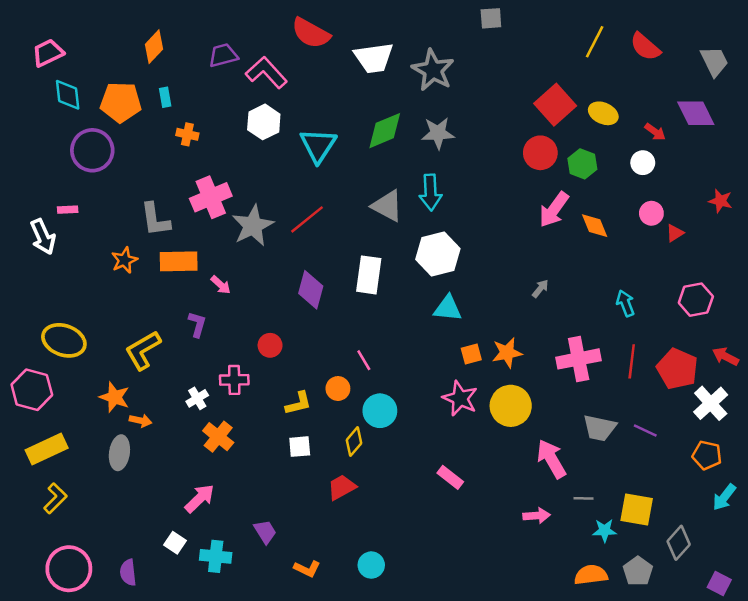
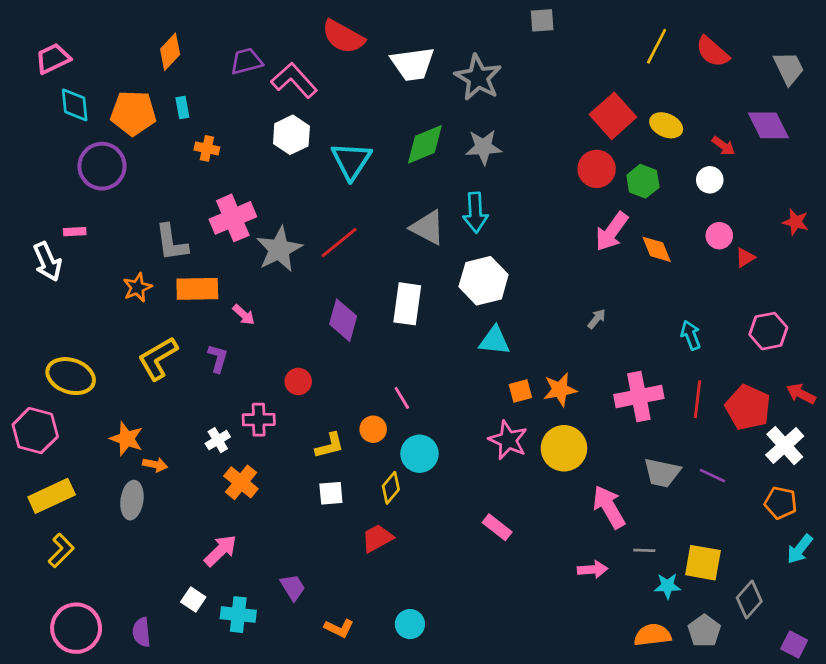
yellow L-shape: (143, 350) -> (158, 358), moved

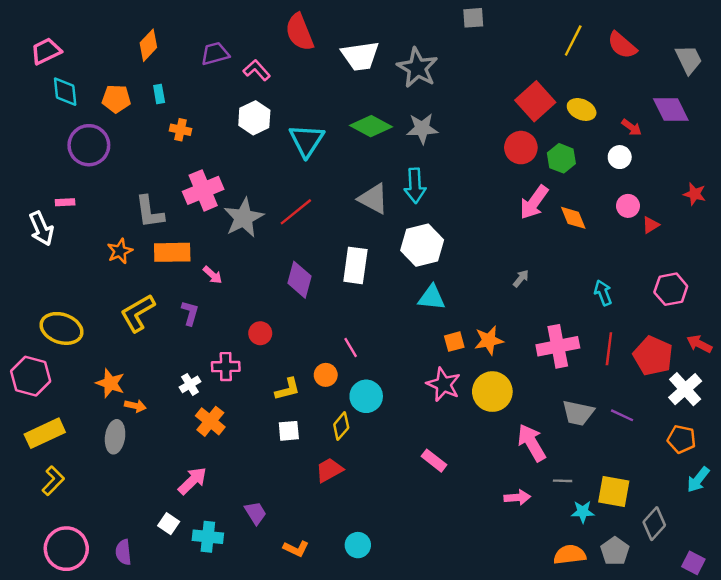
red semicircle: (343, 37) -> (300, 32), turned 39
pink L-shape: (294, 80) -> (257, 70), size x0.7
orange pentagon: (133, 113) -> (116, 99), size x0.7
green diamond: (425, 144) -> (371, 126), turned 51

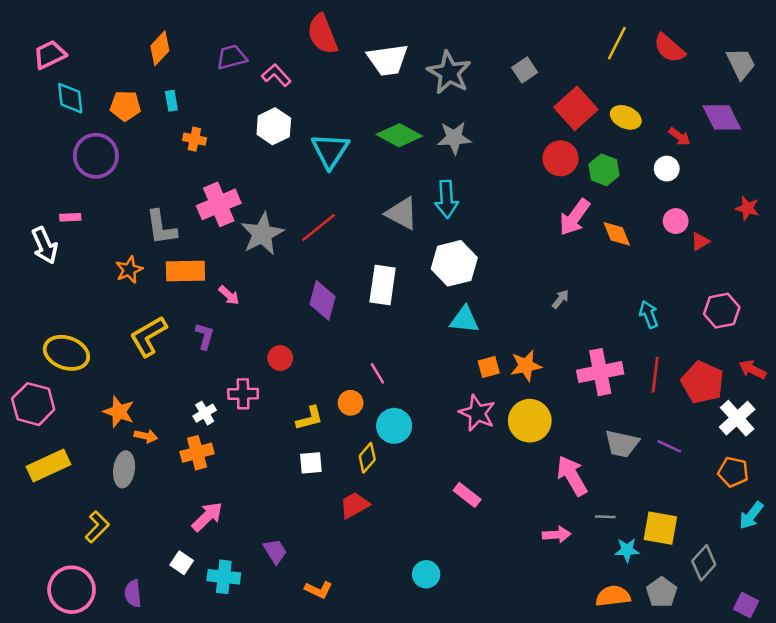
gray square: (473, 18) -> (525, 70), moved, turned -30
orange cross: (210, 421) -> (197, 453), moved, turned 36
yellow L-shape: (53, 481) -> (97, 527), moved
cyan circle: (358, 545) -> (426, 574), moved

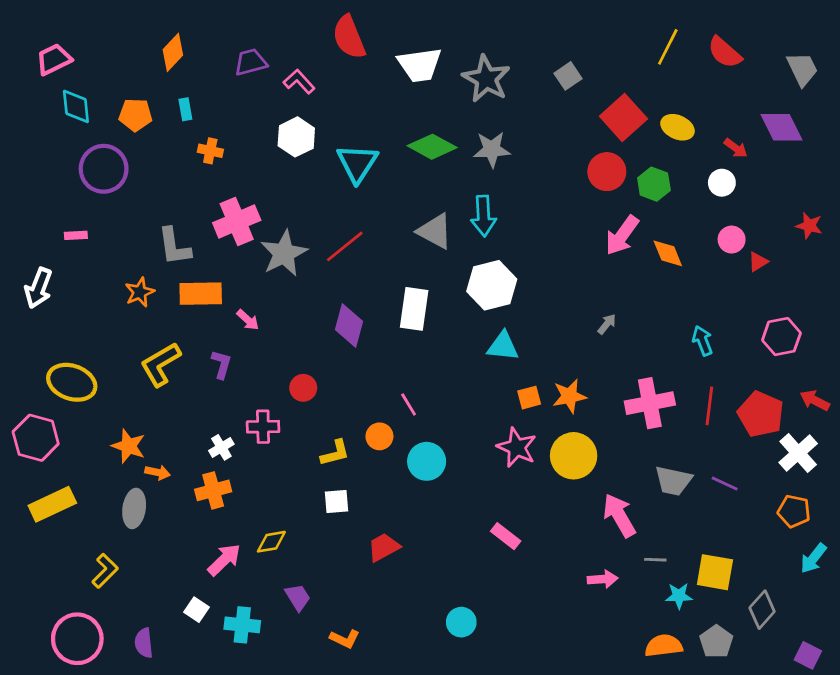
white arrow: (45, 245) -> (38, 288), moved, turned 45
yellow diamond: (367, 458) -> (271, 542), moved, turned 40

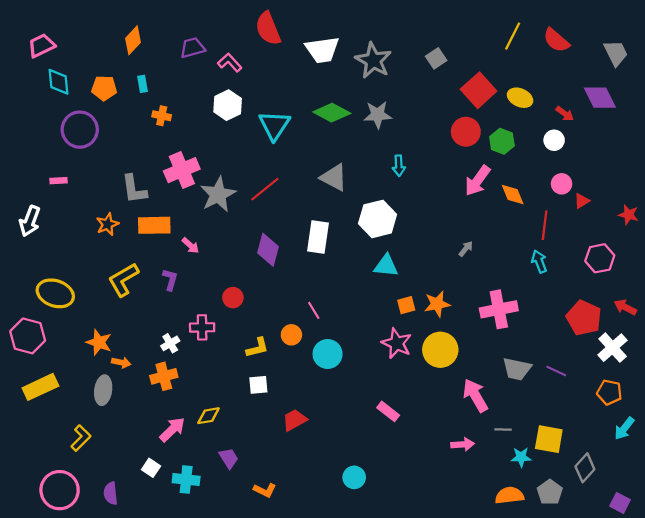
cyan arrow: (483, 216) -> (399, 166), moved, size x0.7
red star: (809, 226) -> (629, 215), moved
red line: (709, 406) -> (545, 225), moved

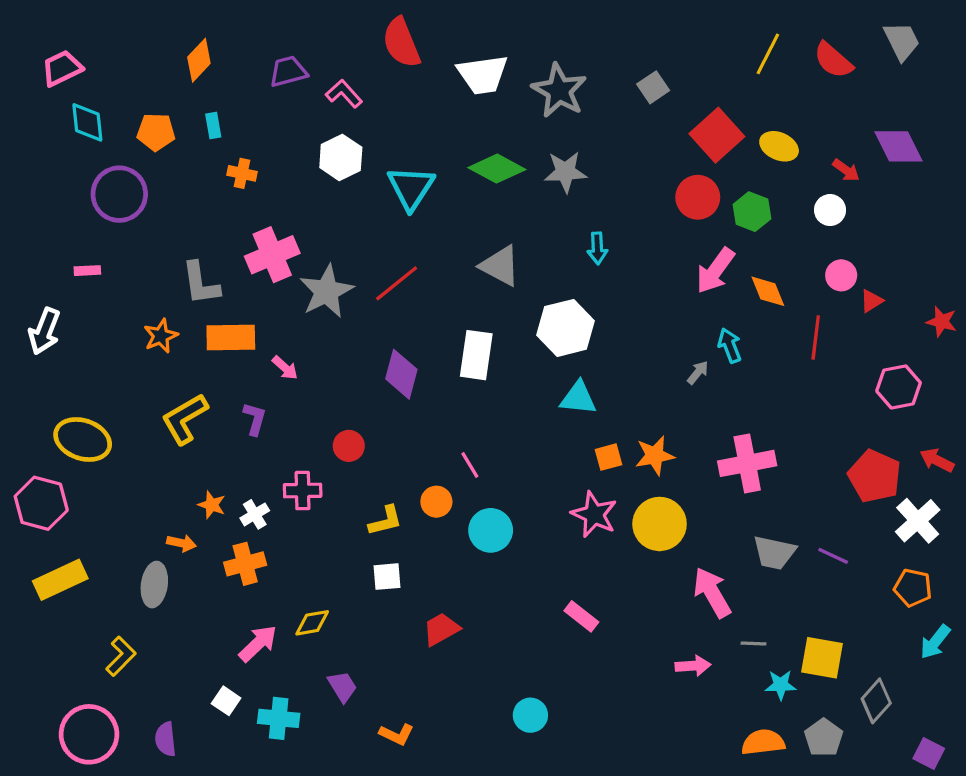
gray trapezoid: (616, 53) -> (902, 41), moved
cyan arrow: (539, 261) -> (730, 345), moved
orange star: (99, 342) -> (212, 505), moved, size x0.7

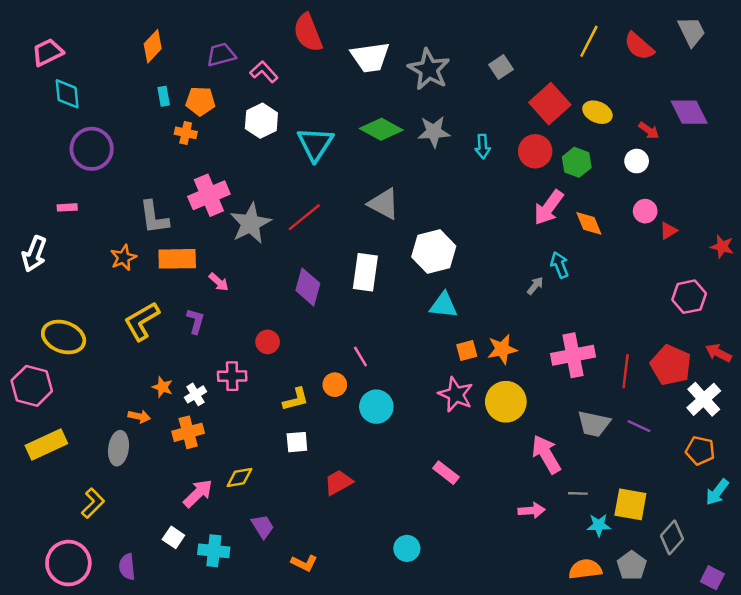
orange pentagon: (156, 132) -> (200, 101), moved
cyan arrow: (597, 248) -> (483, 146), moved
red line: (816, 338) -> (626, 371), moved

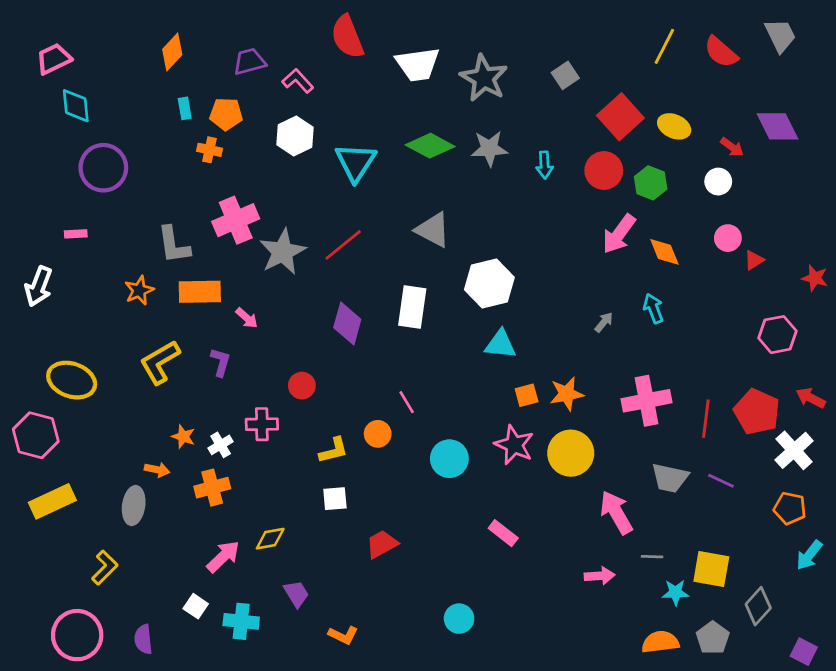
cyan arrow: (560, 265) -> (653, 308), moved
cyan circle: (376, 407) -> (449, 459), moved

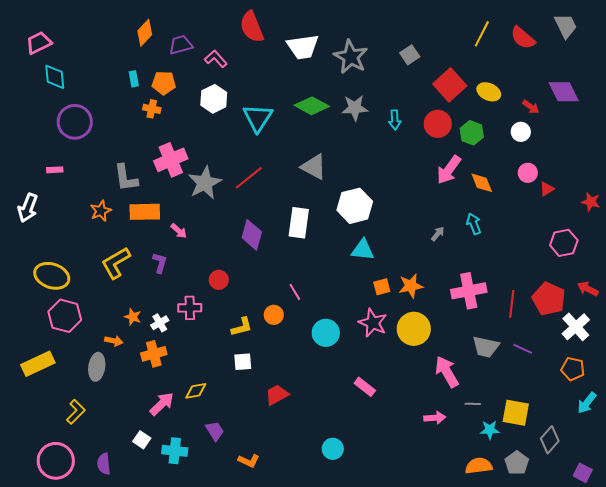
orange diamond: (172, 52) -> (145, 33), moved
pink hexagon: (36, 435) -> (65, 316), moved

